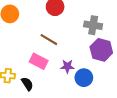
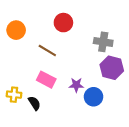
brown line: (49, 40) -> (47, 51), moved

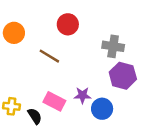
pink rectangle: (46, 80) -> (54, 101), moved

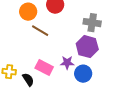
orange circle: (14, 33) -> (28, 12), moved
purple hexagon: (123, 76) -> (87, 47), moved

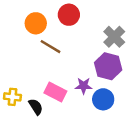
gray cross: (92, 23) -> (114, 37), turned 36

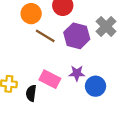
purple hexagon: (108, 66) -> (77, 36), moved
black semicircle: (36, 107) -> (31, 93), turned -140

